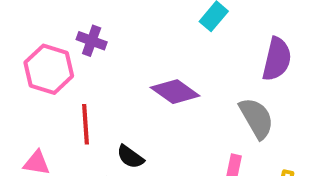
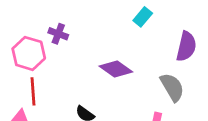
red line: (85, 124) -> (33, 91), moved

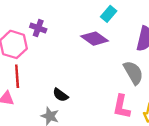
purple diamond: (116, 69) -> (95, 39), moved

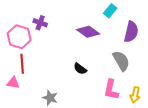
cyan rectangle: (109, 14) -> (110, 11), moved
black semicircle: (60, 95) -> (80, 69), moved

